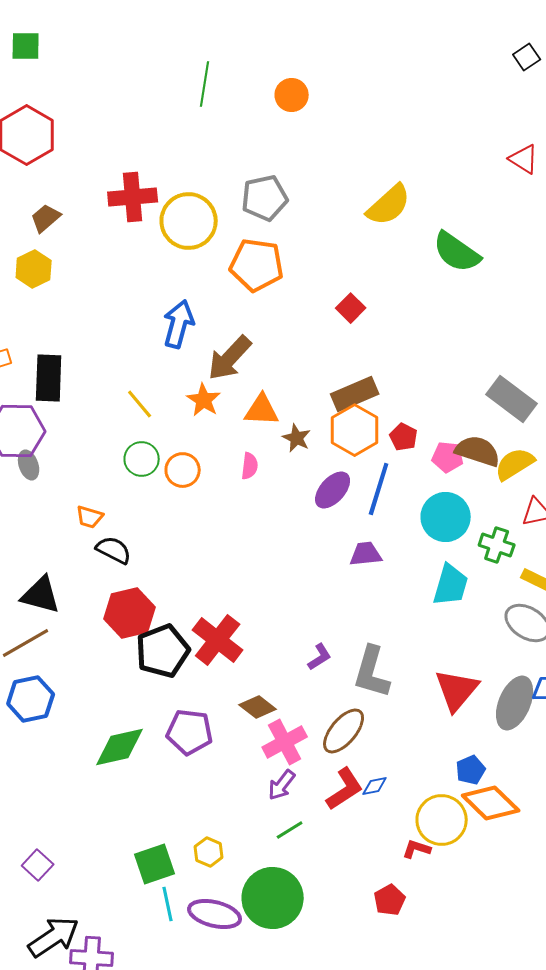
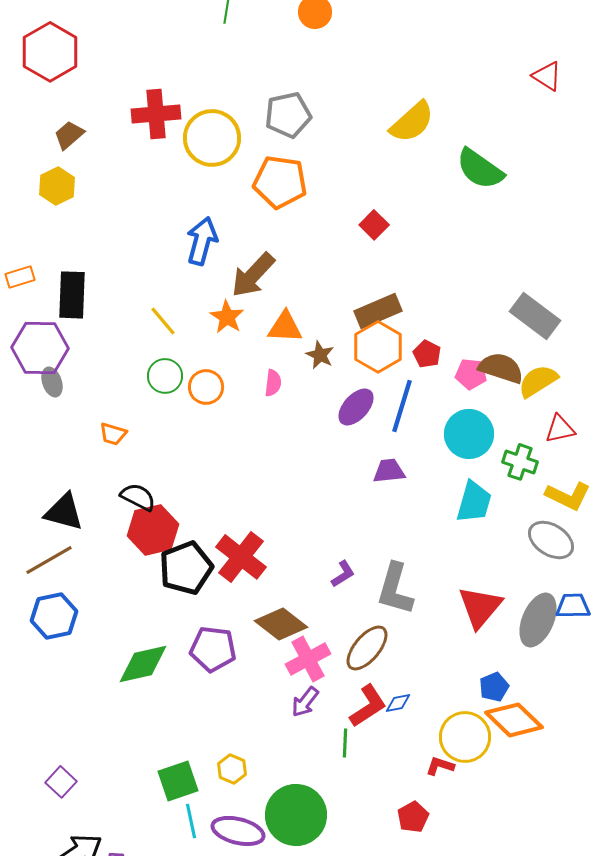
black semicircle: (114, 550) -> (138, 497), moved
brown diamond: (258, 707) -> (281, 624), size x1.4
green line: (290, 830) -> (345, 743), moved, turned -56

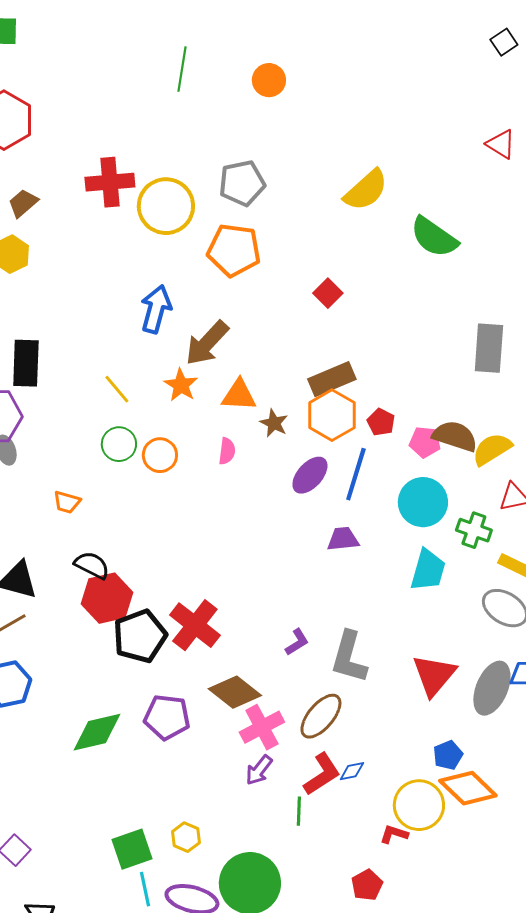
gray rectangle: (535, 316) -> (489, 348), moved, turned 57

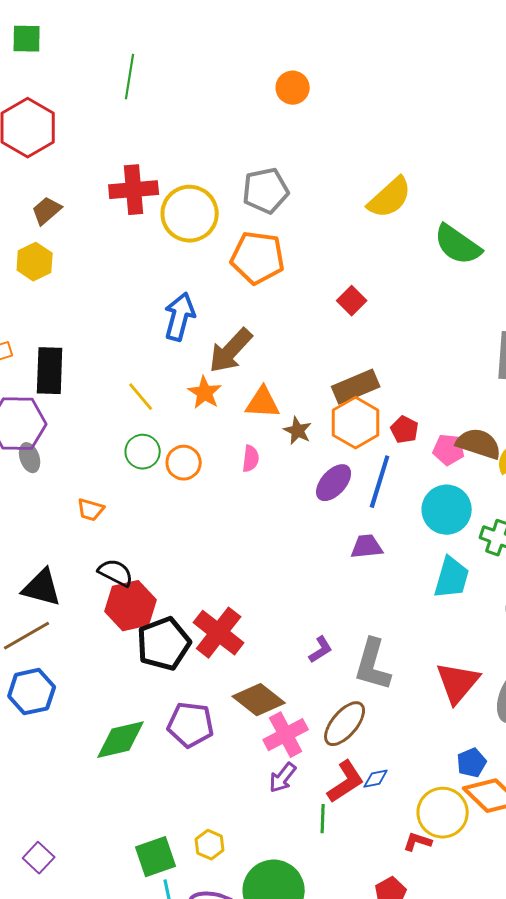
green line: (182, 69) -> (130, 77), moved

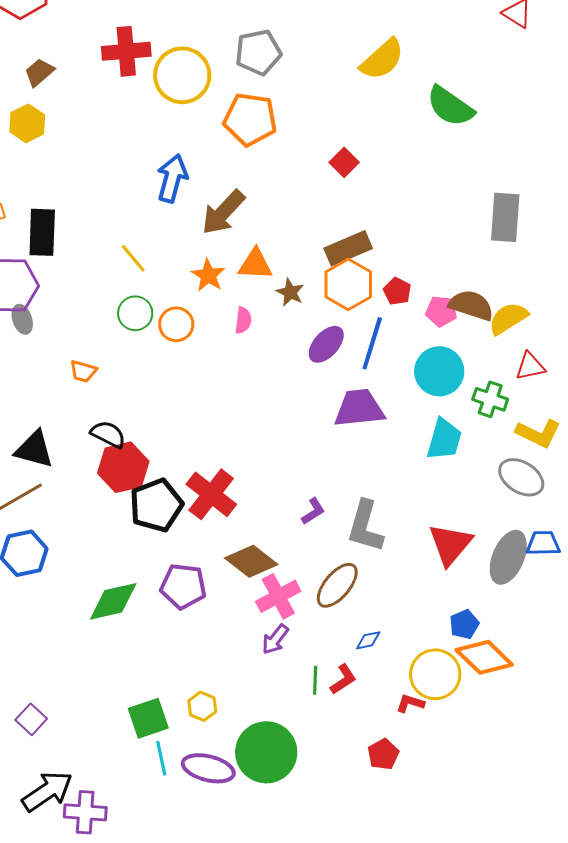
orange star: (205, 393) -> (208, 275), moved
purple trapezoid: (367, 547) -> (359, 408), size x1.6
red L-shape: (346, 782) -> (343, 679), moved, size x0.7

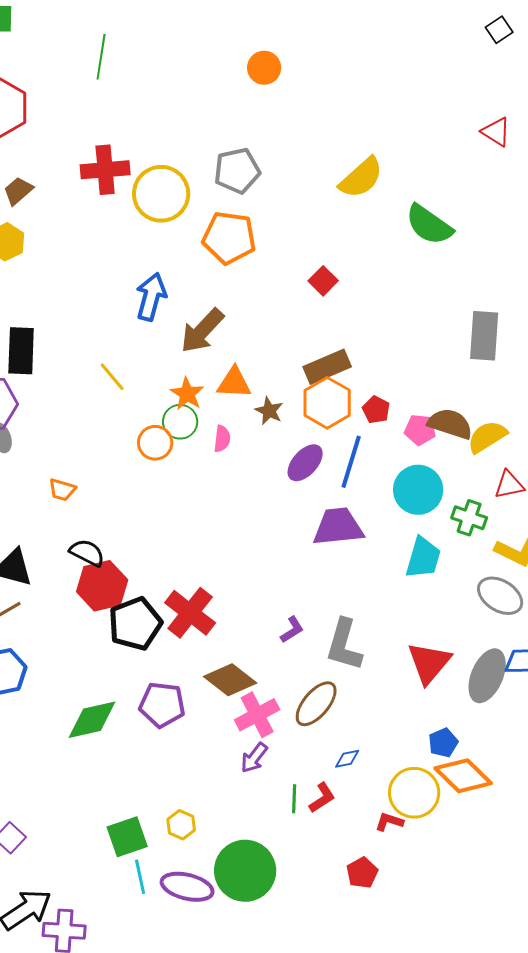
green circle: (135, 313) -> (180, 422), moved

